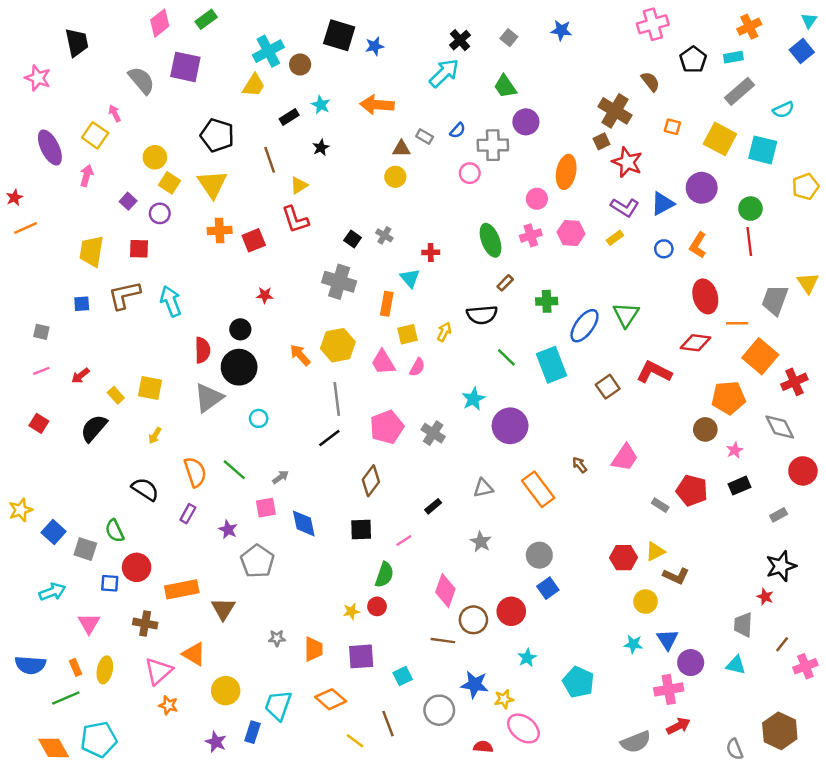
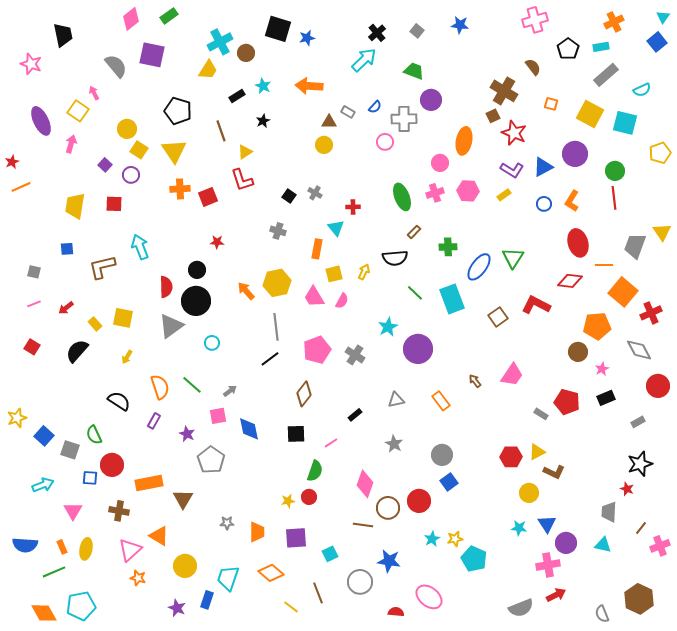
green trapezoid: (505, 86) -> (414, 71), turned 145
gray cross: (339, 282) -> (278, 231), size x0.6
brown L-shape: (124, 295) -> (102, 267), moved
orange rectangle: (538, 489) -> (441, 401), size x0.7
yellow star: (504, 699) -> (455, 539), moved

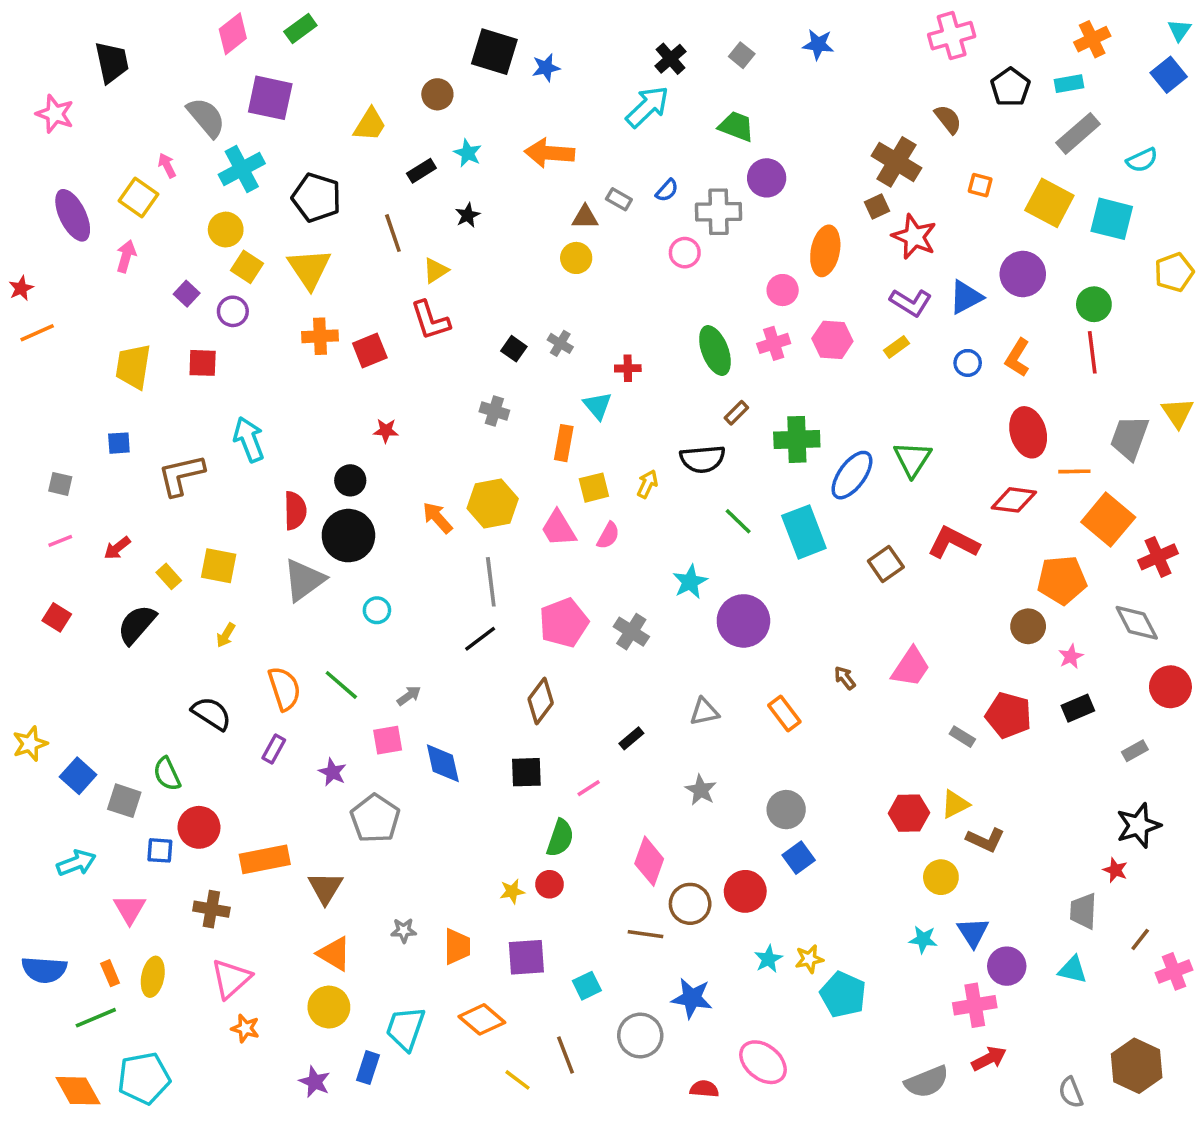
cyan cross: (220, 42) -> (242, 169), moved
green cross: (448, 247) -> (797, 439), size x1.4
orange triangle: (159, 536) -> (334, 954), moved

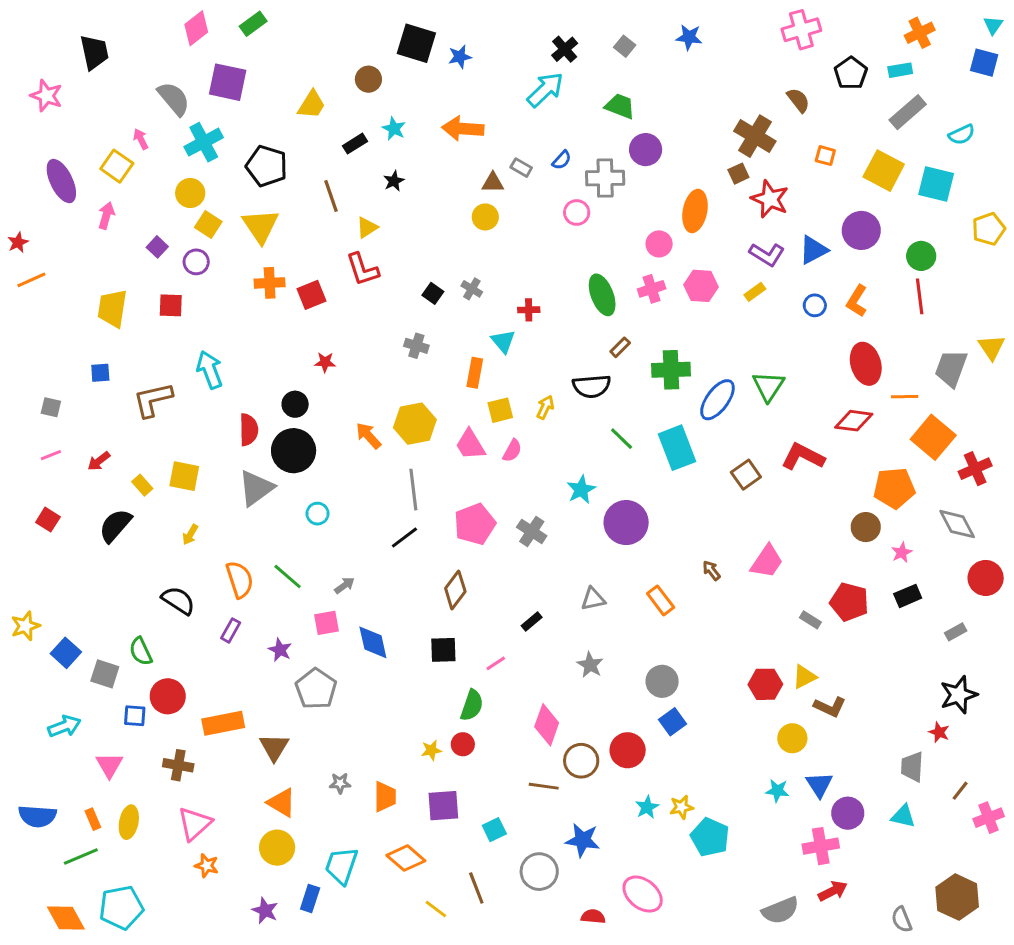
blue square: (1169, 75) -> (984, 63), turned -36

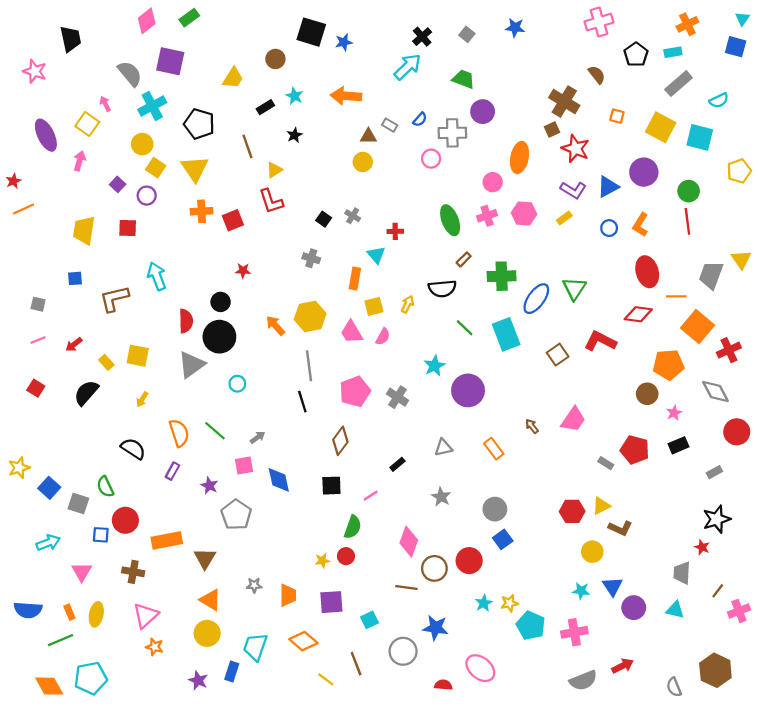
black line: (404, 538) -> (302, 402), turned -70
pink cross: (821, 846) -> (574, 632), moved

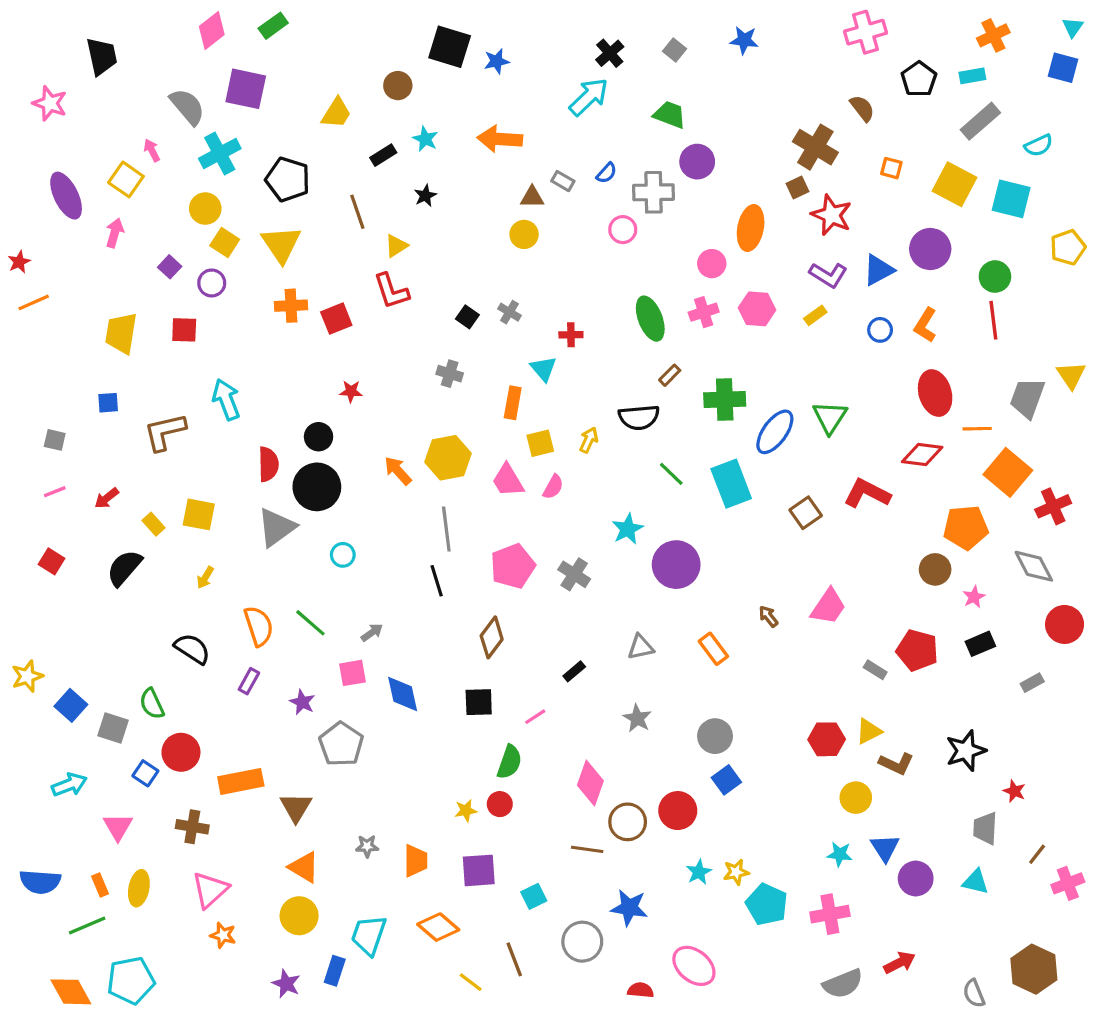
black star: (717, 519) -> (966, 751), moved
blue square: (101, 535) -> (145, 773), turned 30

